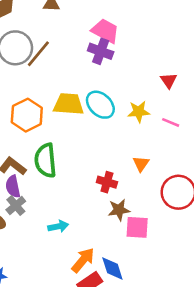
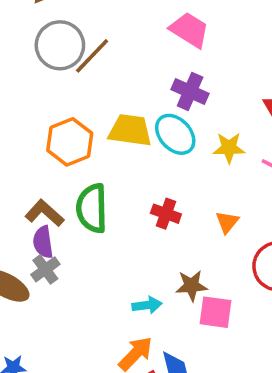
purple cross: (101, 51) -> (190, 92), moved
red cross: (107, 182) -> (166, 214), moved
cyan arrow: (58, 226) -> (147, 305), moved

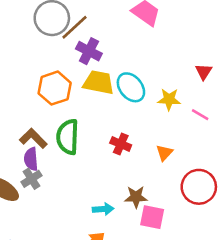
purple cross: (190, 92) -> (89, 51), moved

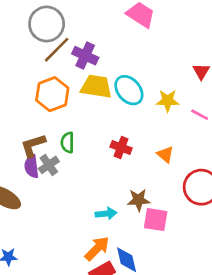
brown line: (74, 27) -> (57, 50), moved
green semicircle: (68, 137) -> (67, 143), size x0.6
brown L-shape: (33, 138) -> (33, 145), turned -60
orange triangle: (164, 153) -> (165, 154), turned -30
gray cross: (31, 179) -> (49, 165), moved

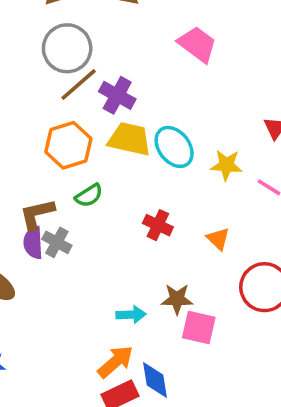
green semicircle: (67, 143) -> (89, 196), moved, turned -126
gray cross: (49, 165) -> (57, 242), turned -30

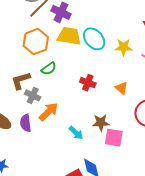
purple semicircle: (33, 243) -> (26, 123), moved
cyan arrow: (131, 315) -> (76, 133), turned 49
orange arrow: (115, 362) -> (48, 112), moved

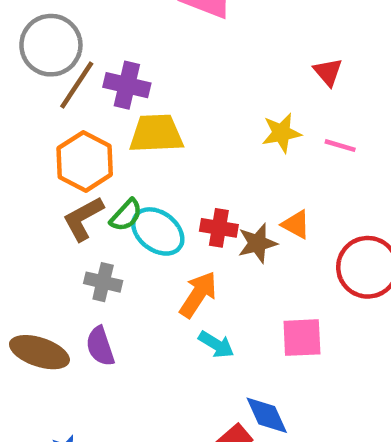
cyan ellipse: (94, 39) -> (158, 231), moved
brown L-shape: (21, 81) -> (83, 219), moved
orange arrow: (48, 112) -> (198, 294), moved
brown star: (101, 123) -> (257, 243), moved

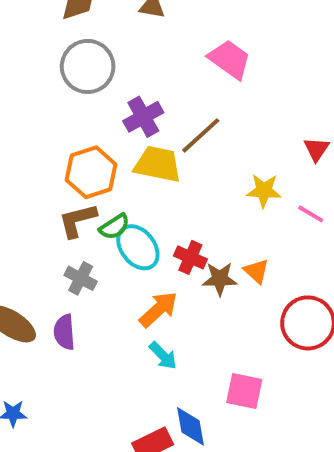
brown line: (77, 85) -> (201, 135), moved
purple cross: (127, 85) -> (143, 117), turned 33
pink square: (302, 338) -> (244, 391), moved

